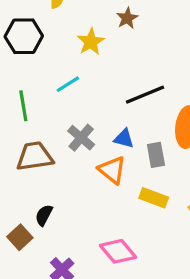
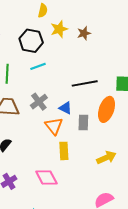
black hexagon: (24, 36) -> (31, 41), moved
yellow star: (91, 42) -> (59, 29), moved
yellow rectangle: (154, 198) -> (64, 151), moved, turned 54

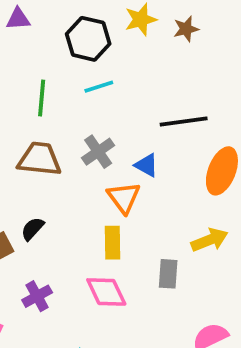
gray rectangle: (83, 122) -> (168, 274), moved
yellow rectangle: (64, 151) -> (113, 243), moved
yellow arrow: (106, 158) -> (209, 240), moved

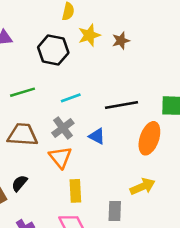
cyan line: (99, 87) -> (71, 98), moved
green line: (42, 98) -> (22, 92), turned 70
orange triangle: (124, 198) -> (60, 157), moved

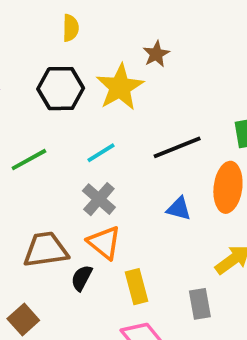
yellow star: (89, 35) -> (120, 87), moved, size x1.4
brown trapezoid: (22, 135) -> (46, 250), moved
blue triangle: (97, 136) -> (179, 209), moved
black semicircle: (19, 183) -> (82, 278), moved

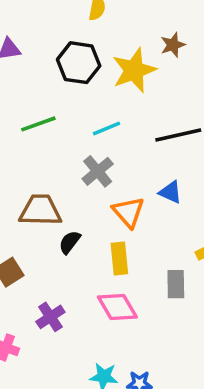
orange triangle: (104, 243) -> (128, 212), moved

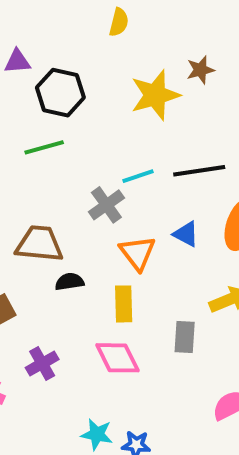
black hexagon: (79, 63) -> (60, 93), moved
cyan line: (107, 129) -> (138, 176), moved
black semicircle: (70, 242) -> (70, 282), turned 40

